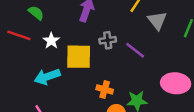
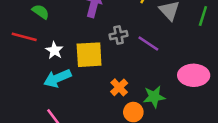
white star: (51, 41) -> (54, 50), moved
orange cross: (105, 89) -> (119, 87), turned 35

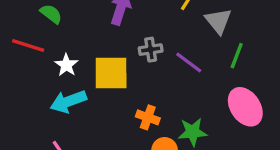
green line: (203, 16) -> (237, 56), moved
pink ellipse: (194, 75) -> (245, 107), turned 52
orange cross: (119, 87) -> (148, 117), turned -30

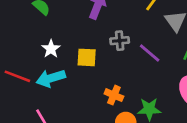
red line: (28, 45) -> (17, 76), moved
yellow square: (111, 73) -> (87, 57), size x0.7

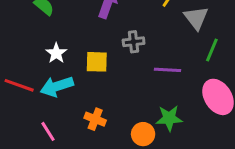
purple line: (150, 53) -> (167, 70), moved, turned -35
orange cross: (114, 95) -> (95, 119), moved

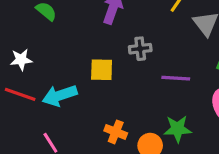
white star: (56, 53) -> (21, 60), moved, turned 30
orange cross: (95, 119) -> (116, 132), moved

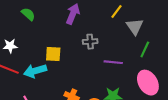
yellow square: (102, 70) -> (53, 54), moved

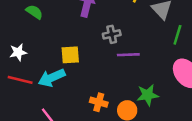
purple line: (113, 62) -> (128, 55), moved

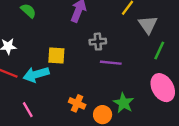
green star: (148, 95) -> (124, 103), turned 30

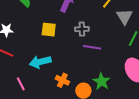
yellow square: (56, 56) -> (49, 30), moved
cyan arrow: (36, 74) -> (40, 62), moved

